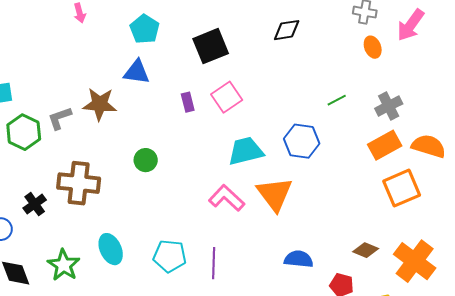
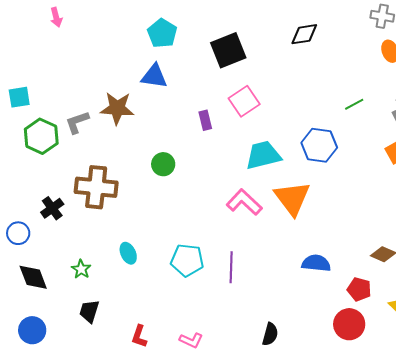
pink arrow: (80, 13) -> (56, 17), moved
purple rectangle: (188, 102) -> (205, 120), moved
cyan ellipse: (111, 249) -> (128, 253), size x0.7
green star: (64, 265) -> (81, 269), size x0.6

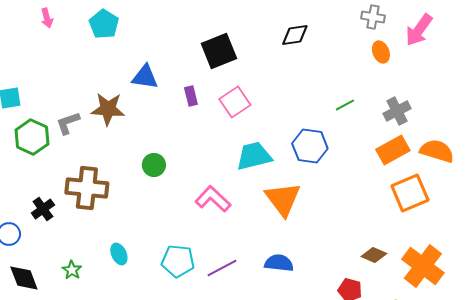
cyan pentagon: (162, 33) -> (104, 24), moved
purple rectangle: (205, 120) -> (191, 96), moved
pink L-shape: (244, 202) -> (213, 199), moved
blue semicircle: (316, 263) -> (279, 263), moved
purple line: (231, 267) -> (222, 268), turned 60

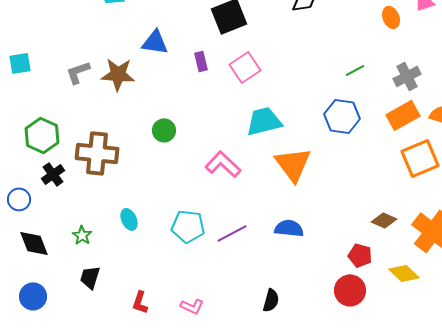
gray L-shape: (68, 123) -> (78, 72), moved
green hexagon: (32, 137) -> (42, 135), moved
blue hexagon: (310, 146) -> (342, 116), moved

